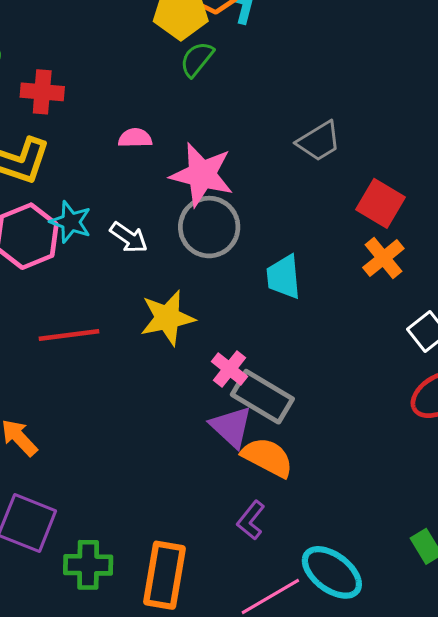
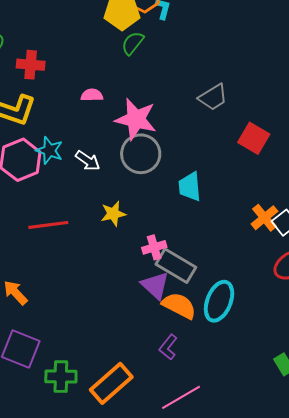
orange cross: (383, 258) -> (265, 218), moved
yellow star: (167, 318) -> (113, 214), size x0.7
pink cross: (230, 369) -> (154, 247), turned 35
cyan ellipse: (332, 572) -> (219, 301), moved, turned 75
orange rectangle: (165, 575) -> (111, 383), turned 39

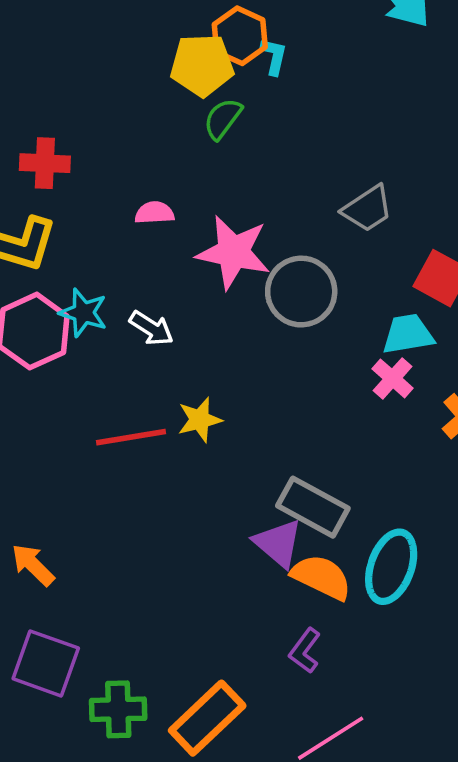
gray circle: (141, 154) -> (301, 292), moved
cyan trapezoid: (190, 187) -> (408, 334), moved, turned 88
red line: (48, 225) -> (131, 437), moved
pink cross: (154, 247) -> (393, 378), moved, turned -30

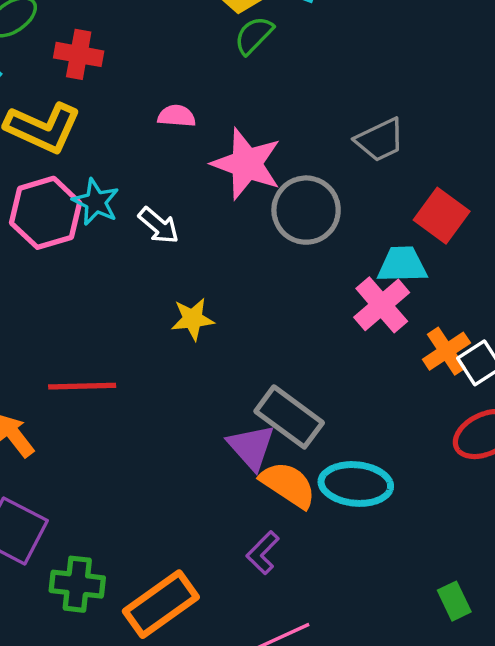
pink cross: (393, 378) -> (382, 305), size x1.4
red line: (131, 437) -> (82, 386), moved
cyan ellipse: (391, 567) -> (356, 484), turned 68

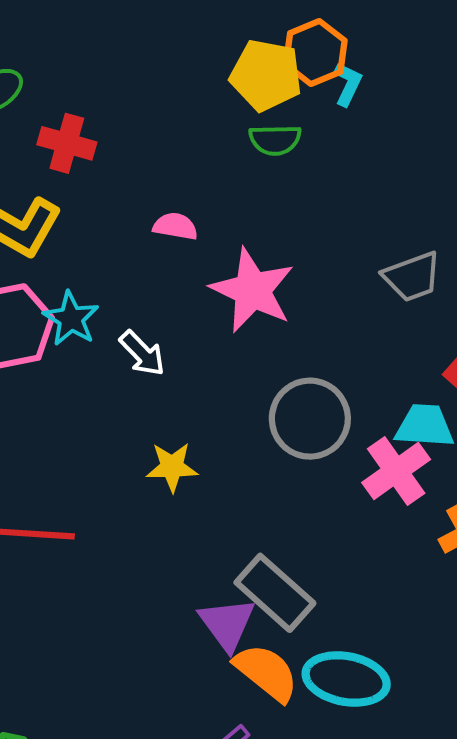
green semicircle: (254, 35) -> (275, 140), turned -141
gray circle: (306, 210) -> (310, 419), moved

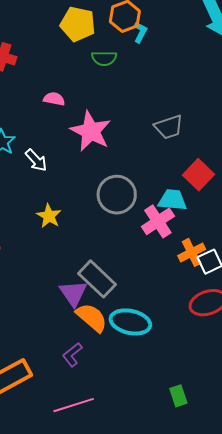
yellow pentagon: (266, 75) -> (78, 24), moved
yellow star: (172, 467) -> (49, 216), turned 30

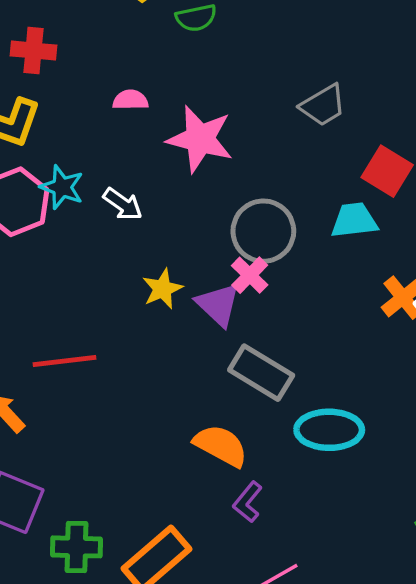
yellow star: (49, 216) -> (162, 289), turned 30
pink cross: (158, 221) -> (250, 275), moved, size x0.7
purple triangle: (73, 293) -> (218, 305), moved
orange semicircle: (92, 318) -> (221, 446), moved

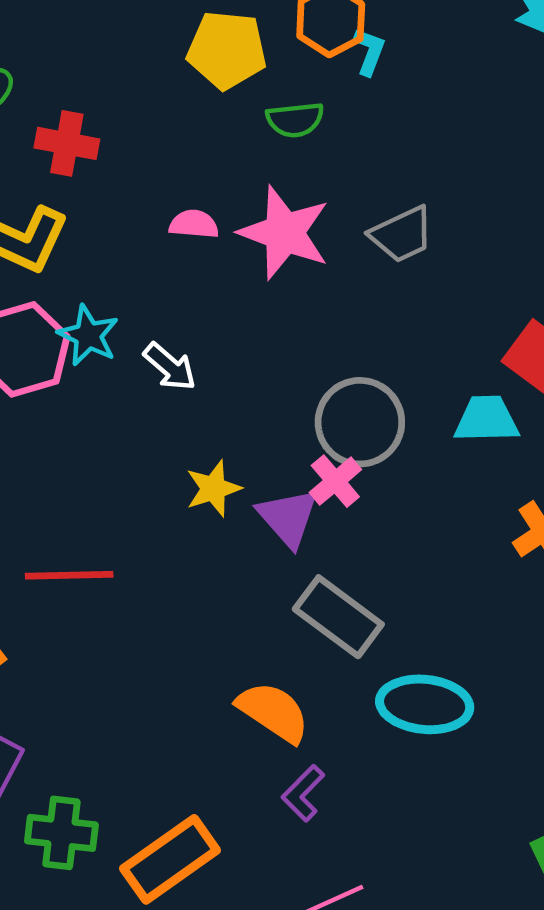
gray trapezoid: (323, 105) -> (402, 234), moved
pink star: (200, 139) -> (284, 233), moved

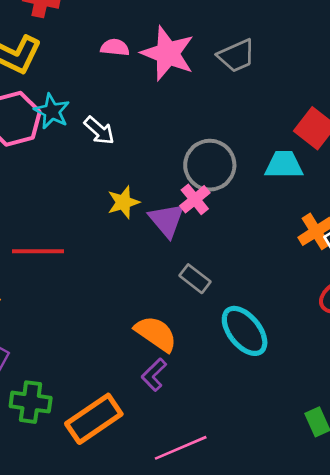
gray rectangle: (338, 617) -> (195, 279), size x0.6
cyan ellipse: (425, 704) -> (245, 331), turned 44
purple L-shape: (303, 793) -> (154, 375), moved

